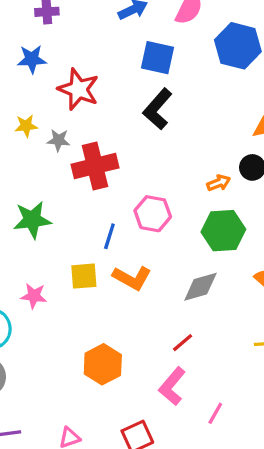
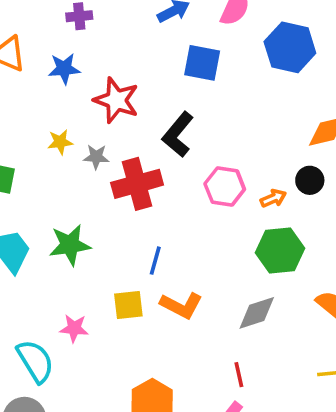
black L-shape: (158, 109) -> (178, 134), moved
pink hexagon: (153, 214) -> (225, 187), moved
red line: (183, 343) -> (239, 375), turned -60

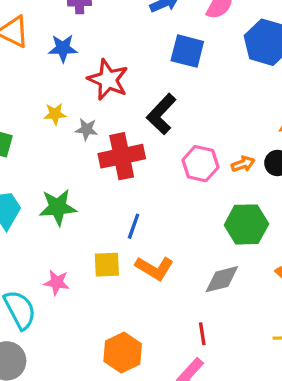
orange arrow: (273, 198) -> (243, 164), moved

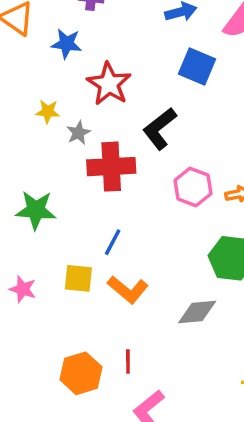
gray star: (87, 129) -> (78, 133), turned 30
red line: (202, 334) -> (128, 361), moved

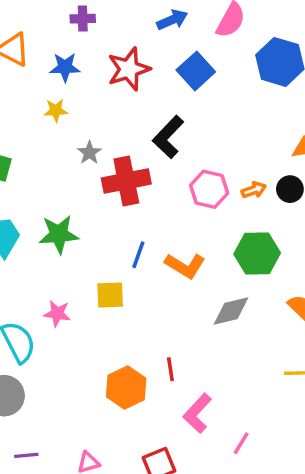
blue square: (197, 66) -> (196, 71), turned 33
red star: (109, 84) -> (129, 69), moved, turned 30
yellow star: (48, 112) -> (56, 110), moved
orange L-shape: (128, 290) -> (185, 266), moved

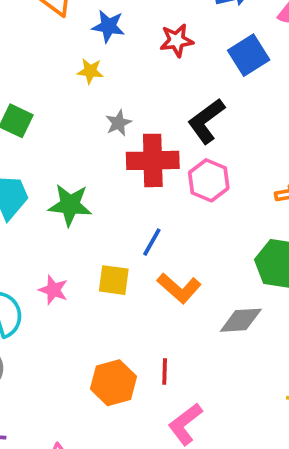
red star: (129, 69) -> (177, 40), size x0.7
pink hexagon: (209, 189) -> (209, 180), moved
orange L-shape: (185, 266) -> (179, 288), moved

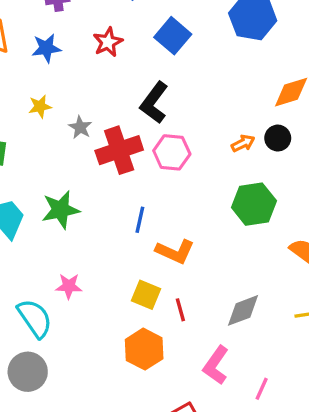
yellow star: (90, 71) -> (40, 106), moved
yellow square: (114, 280) -> (146, 295), moved, turned 32
gray diamond: (241, 320) -> (243, 310), moved
red line: (165, 371) -> (180, 310), moved

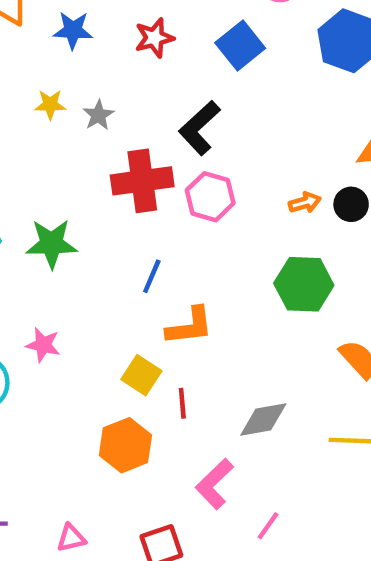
gray star: (80, 127) -> (98, 115), moved
orange L-shape: (175, 252) -> (190, 326), turned -42

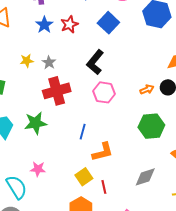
blue star: (73, 30) -> (44, 25), moved, turned -30
red cross: (142, 181) -> (57, 91), moved
yellow square: (141, 375) -> (84, 177), turned 30
gray diamond: (263, 420) -> (145, 177), moved

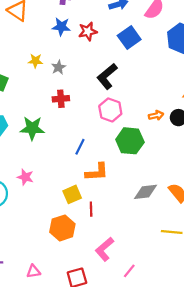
blue star: (44, 25) -> (61, 27), turned 30
red cross: (57, 91) -> (61, 99), size x0.6
green hexagon: (151, 126) -> (130, 141), moved
gray diamond: (145, 177) -> (145, 192), moved

